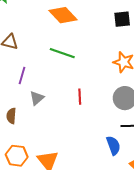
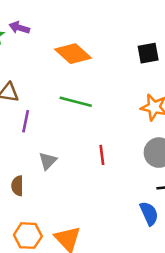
purple line: (22, 75) -> (26, 121), moved

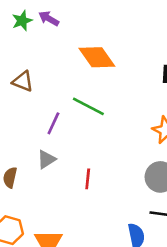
purple line: (26, 121) -> (53, 123), moved
red line: (102, 155) -> (88, 179), moved

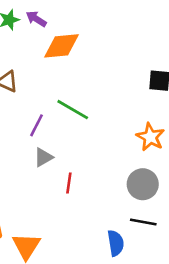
orange diamond: (97, 57) -> (61, 46), moved, turned -63
gray triangle: (46, 159) -> (43, 157), moved

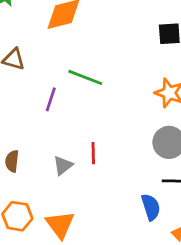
gray triangle: (43, 157) -> (63, 165), moved

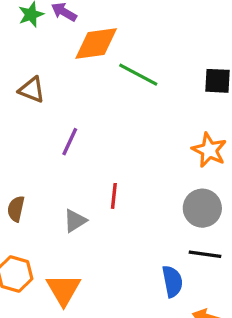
green line: (85, 77) -> (138, 75), moved
red line: (93, 153) -> (114, 196), moved

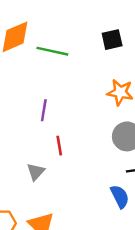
purple line: (70, 142) -> (44, 110), moved

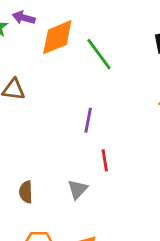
green line: (52, 51) -> (99, 54), turned 40

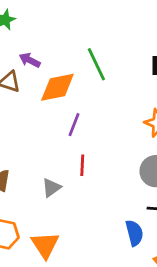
purple arrow: (24, 18) -> (30, 60), moved
orange diamond: (57, 37) -> (57, 87), moved

